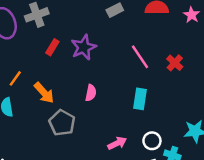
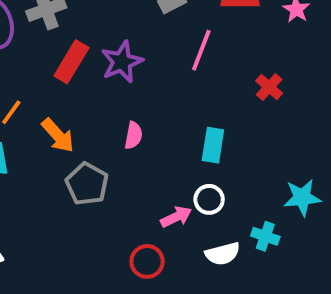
red rectangle: (52, 47) -> (71, 62), size x1.5
pink line: (140, 57) -> (201, 50), moved, turned 55
white circle: (152, 141) -> (209, 199), moved

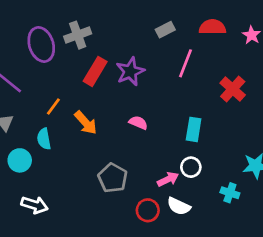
red cross: (269, 87) -> (233, 89), size x1.4
pink semicircle: (133, 135) -> (138, 123), turned -78
gray pentagon: (87, 184) -> (113, 178), moved
white semicircle: (223, 254) -> (179, 206), moved, turned 40

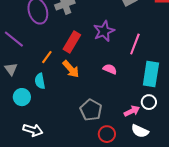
pink line: (185, 63) -> (135, 44), moved
red rectangle: (95, 71) -> (72, 42), moved
cyan rectangle: (194, 129) -> (151, 74), size x1.4
red circle: (148, 210) -> (107, 134), moved

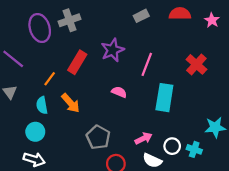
orange arrow: (71, 69) -> (71, 103), moved
cyan circle: (22, 97) -> (35, 132), moved
white circle: (149, 102) -> (172, 146), moved

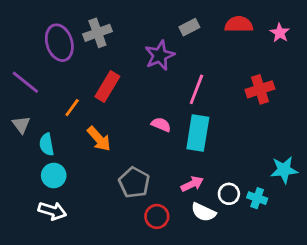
purple star: (113, 50) -> (160, 55), moved
red cross: (196, 64) -> (260, 89), turned 30
cyan rectangle: (164, 98) -> (198, 133), moved
cyan semicircle: (42, 105) -> (47, 144), moved

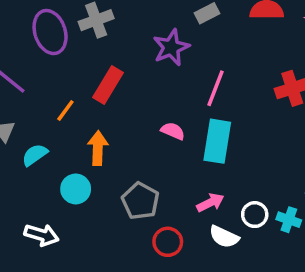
orange arrow: (99, 139) -> (98, 148), turned -136
cyan semicircle: (47, 144) -> (35, 155), turned 65
cyan circle: (54, 175) -> (76, 189), moved

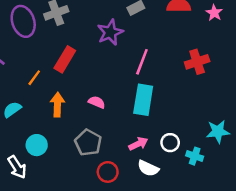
pink semicircle: (173, 131) -> (97, 102), moved
cyan circle: (76, 189) -> (37, 145), moved
white circle: (255, 215) -> (170, 143), moved
white arrow: (42, 235) -> (17, 167), turned 40

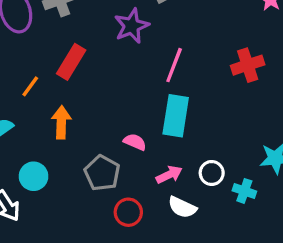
pink semicircle: (97, 102) -> (135, 142), moved

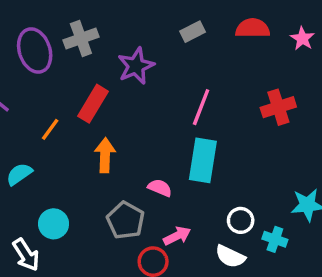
purple star: (132, 26) -> (136, 66), moved
orange arrow: (61, 122) -> (105, 155), moved
pink arrow: (169, 175) -> (177, 236), moved
white semicircle: (182, 207) -> (230, 256), moved

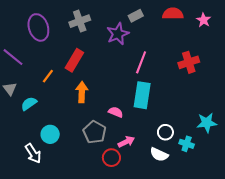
gray cross: (81, 38) -> (80, 21), moved
purple star: (136, 66) -> (118, 34), moved

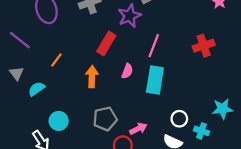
red rectangle: (74, 60) -> (106, 43), moved
pink semicircle: (116, 112) -> (127, 71), moved, turned 88
gray pentagon: (95, 132) -> (105, 119), turned 30

